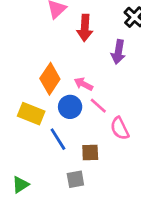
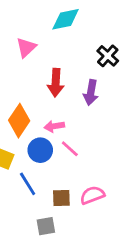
red arrow: (85, 28) -> (56, 83), moved
pink arrow: (83, 84) -> (54, 126), turned -36
pink semicircle: (120, 128) -> (92, 195), moved, turned 95

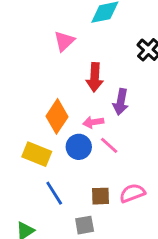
purple arrow: (91, 92) -> (121, 102), moved
blue line: (28, 184) -> (54, 193), moved

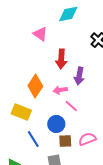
pink triangle: (64, 41) -> (40, 34), turned -42
blue circle: (79, 147) -> (56, 124), moved

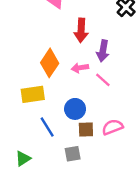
pink line: (71, 106) -> (103, 80), moved
yellow rectangle: (21, 112) -> (33, 94), turned -30

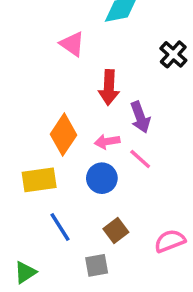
purple arrow: (103, 51) -> (140, 117), turned -30
blue circle: (75, 109) -> (102, 178), moved
pink semicircle: (113, 127) -> (170, 241), moved
brown square: (86, 130) -> (116, 230), turned -35

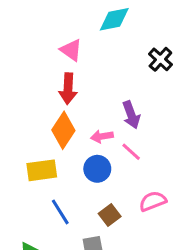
red arrow: (109, 88) -> (68, 89), moved
pink semicircle: (170, 241) -> (153, 201), moved

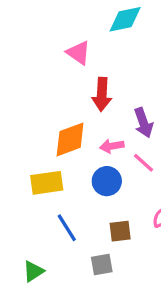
red arrow: (68, 89) -> (102, 94), moved
orange diamond: (63, 130) -> (70, 139), turned 36
brown square: (110, 215) -> (120, 231), turned 30

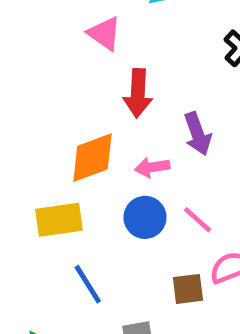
pink line: (143, 163) -> (198, 220), moved
brown square: (120, 231) -> (188, 289), moved

